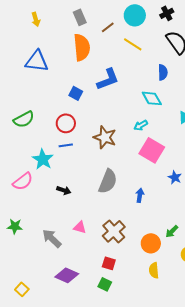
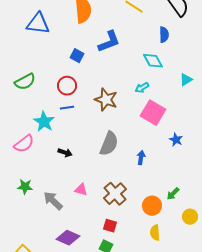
green star: (15, 226) -> (25, 187), moved

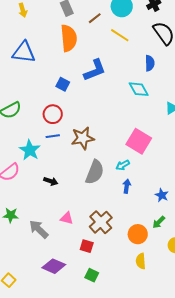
cyan arrow: (142, 88) -> (123, 165), moved
brown star: (106, 100) -> (83, 138), moved, turned -30
blue star: (176, 140) -> (162, 195), moved
red square: (110, 226) -> (87, 246), moved

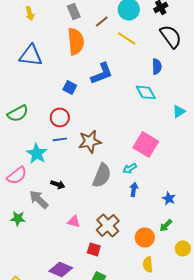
gray arrow: (39, 229) -> (39, 199), moved

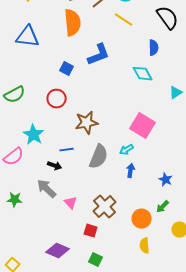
blue line: (60, 139) -> (67, 150), moved
gray arrow: (39, 199) -> (47, 189), moved
pink triangle: (74, 221) -> (71, 203), turned 32

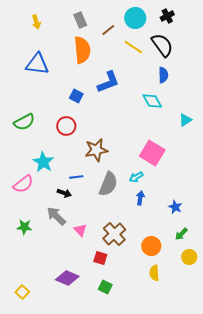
black semicircle: (168, 18) -> (162, 45), moved
green arrow: (163, 207) -> (181, 234), moved

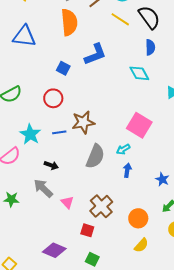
blue line: (76, 177) -> (59, 132), moved
yellow semicircle: (154, 273) -> (141, 245), turned -133

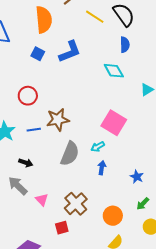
blue square: (63, 68) -> (38, 54), moved
red square: (87, 230) -> (62, 228), turned -32

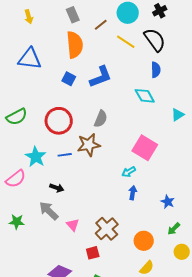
red circle: (28, 96) -> (59, 121), size x1.4
gray semicircle: (70, 154) -> (101, 119), moved, size x0.7

